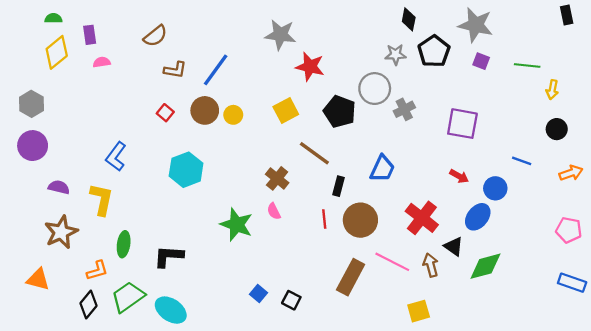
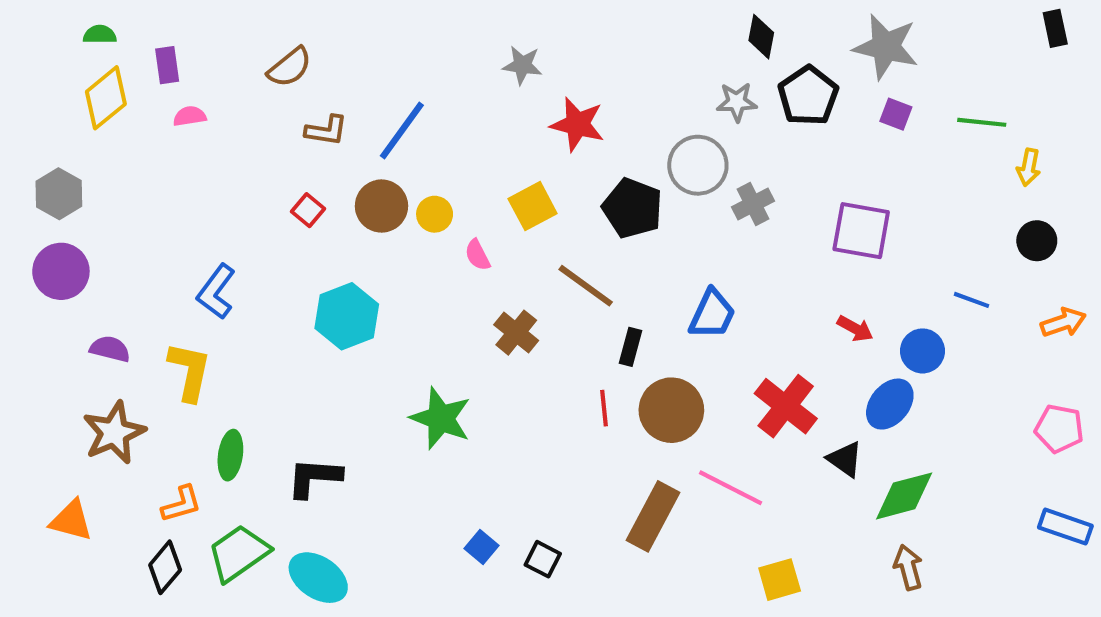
gray star: (280, 35) -> (522, 65), size x0.7
pink semicircle: (274, 211) -> (477, 255), moved
brown arrow: (431, 265) -> (908, 567), moved

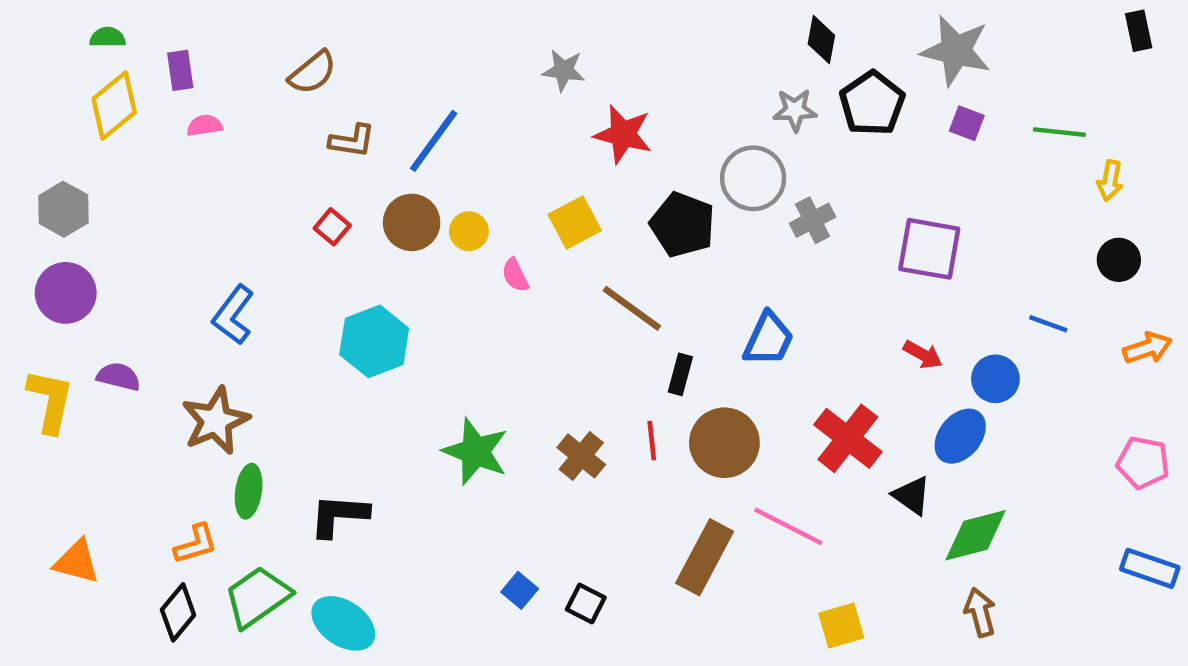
brown cross: (516, 333) -> (581, 456), moved
yellow L-shape: (190, 371) -> (50, 401), moved
brown star: (114, 433) -> (216, 421), moved

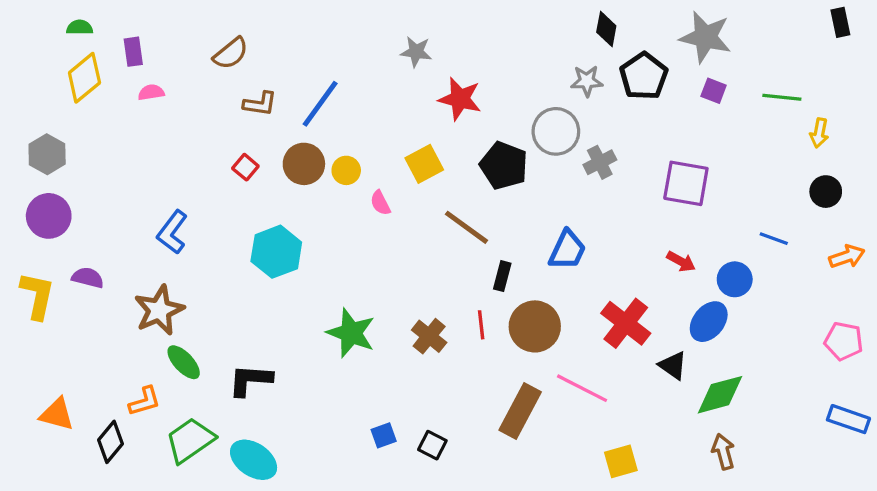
green ellipse: (249, 491) -> (184, 362), turned -51
blue square: (520, 590) -> (384, 435), turned 30
black diamond: (178, 612) -> (110, 442), moved

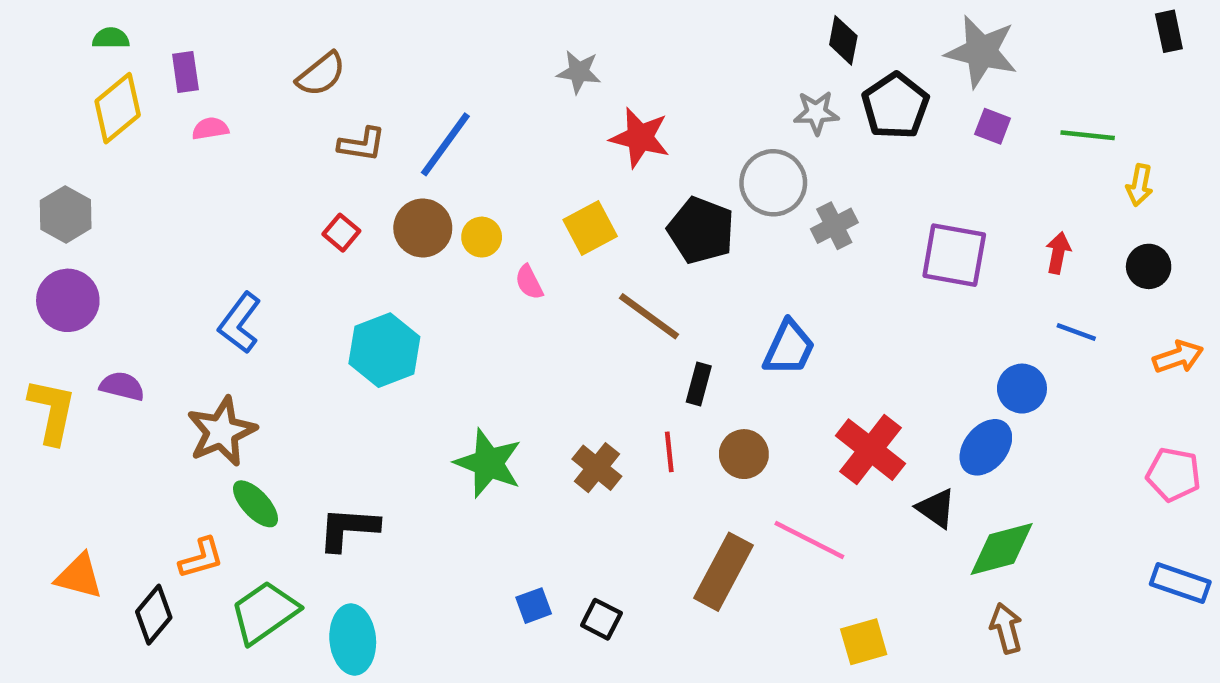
red arrow: (681, 261) -> (1058, 253), moved, turned -108
brown circle: (535, 326) -> (744, 454), size x0.7
cyan ellipse: (254, 460) -> (353, 639), turned 51

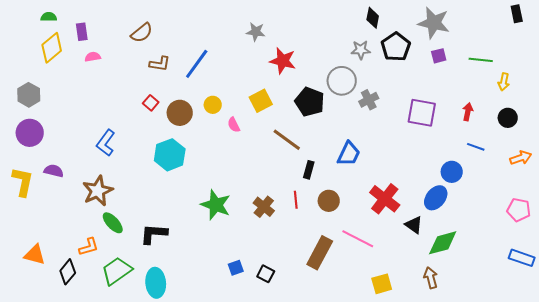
purple square: (993, 126) -> (439, 56), turned -35
brown circle: (423, 228) -> (180, 113), moved
brown arrow: (1006, 628) -> (431, 278), moved

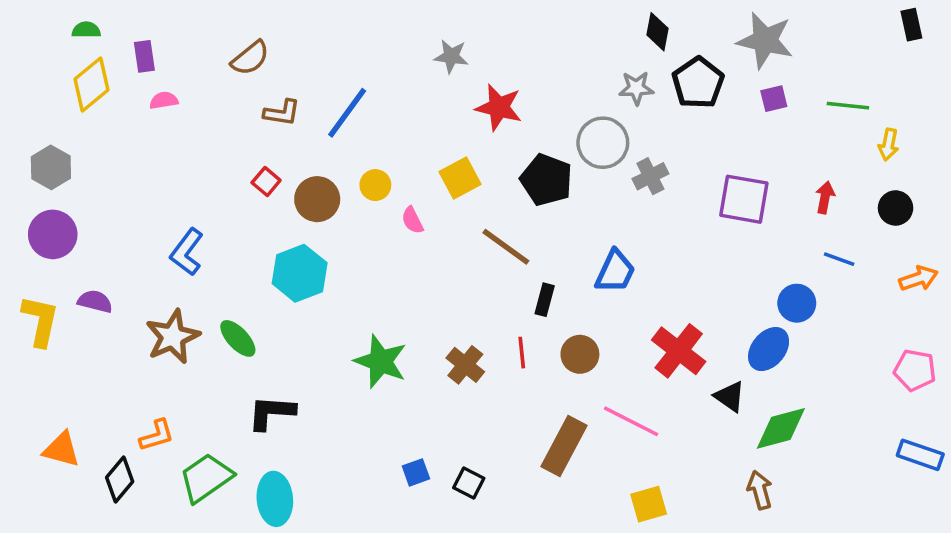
green ellipse: (113, 223) -> (238, 338), moved
yellow square: (382, 284) -> (649, 504), moved

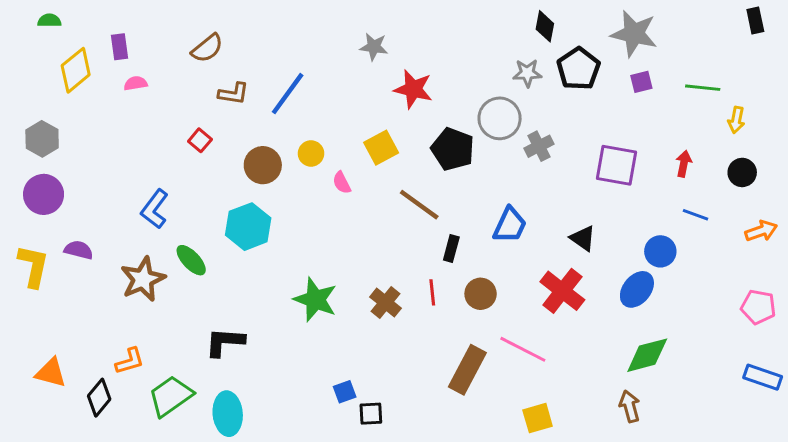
green semicircle: (86, 30) -> (49, 20), moved
red square: (266, 182) -> (200, 140), moved
green ellipse: (238, 338) -> (191, 260), moved
black triangle: (730, 397) -> (583, 238), moved
black square: (469, 483) -> (371, 414), moved, turned -30

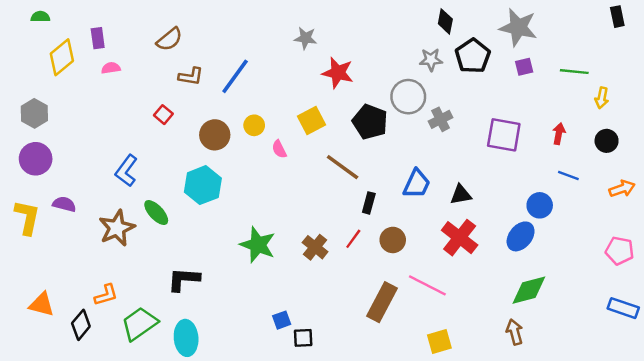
black triangle: (583, 238) -> (461, 195), moved, turned -45
red line: (432, 292) -> (353, 239), turned 42

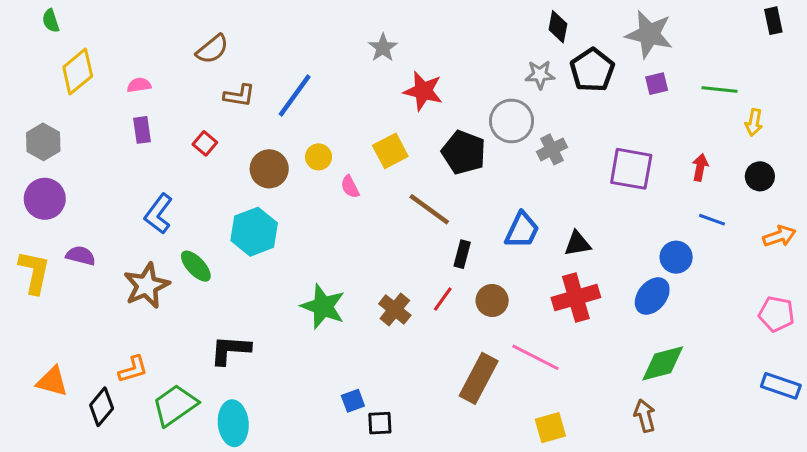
green semicircle: (40, 17) -> (51, 21), turned -108
purple rectangle: (98, 38) -> (142, 130), moved
gray star: (306, 38) -> (383, 48), turned 30
red cross: (460, 238) -> (576, 298), turned 36

